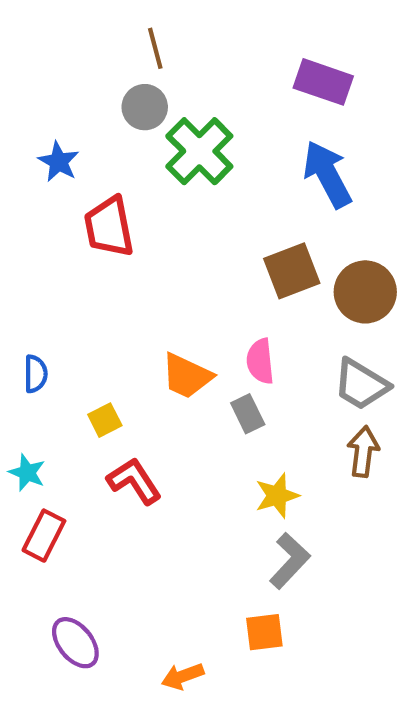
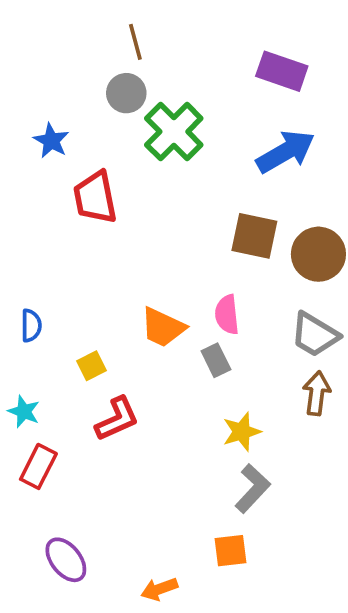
blue arrow: (327, 174) -> (285, 152), turned 88
brown square: (292, 271) -> (254, 236), turned 33
red L-shape: (134, 481) -> (117, 419), turned 99

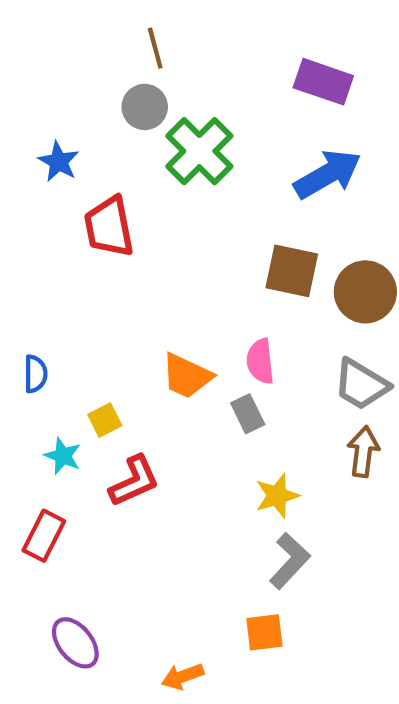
cyan star: (24, 412) -> (63, 456), moved

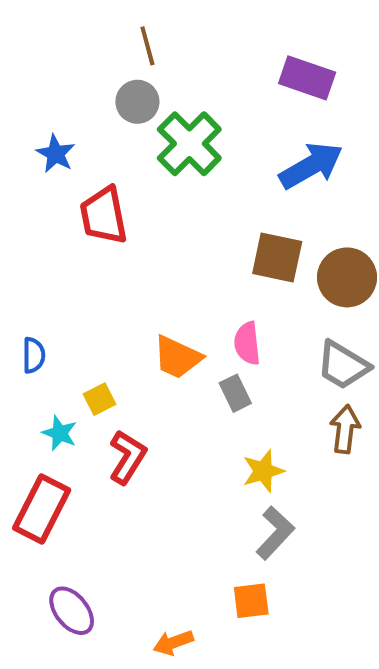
red L-shape: (134, 481) -> (127, 457), turned -34
red rectangle: (44, 536) -> (42, 509), size x1.4

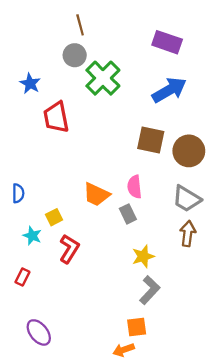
red rectangle: (42, 509) -> (22, 277), size x0.5
orange arrow: (173, 643) -> (124, 350), moved

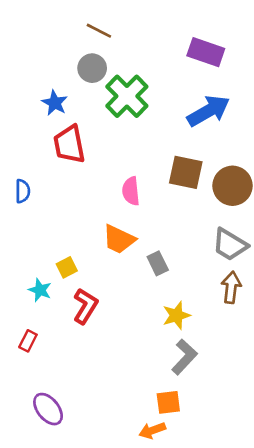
brown line: (80, 25) -> (99, 31), turned -48
blue star: (30, 83) -> (55, 103), moved
pink semicircle: (134, 187) -> (131, 191), moved
blue semicircle: (18, 193) -> (23, 191), moved

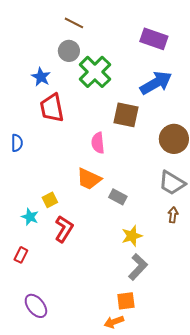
brown square: (186, 172) -> (126, 115), moved
gray rectangle: (158, 263) -> (118, 197), turned -36
brown arrow: (231, 287) -> (173, 215), size x0.7

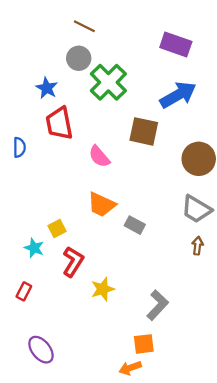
blue semicircle: (17, 143) -> (19, 147), moved
pink semicircle: (98, 143) -> (99, 157), moved, turned -35
yellow star: (132, 236) -> (103, 289), moved

